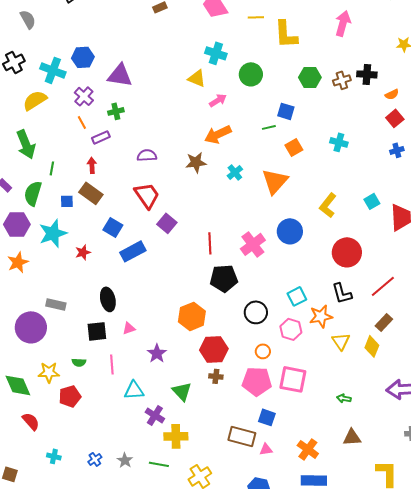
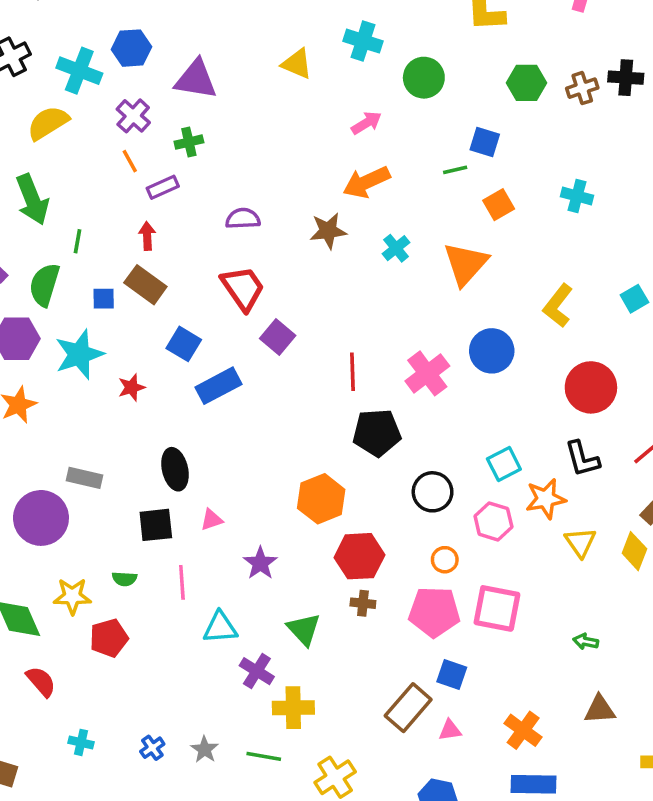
yellow triangle: (197, 78) -> (297, 64), moved
brown rectangle: (242, 436) -> (408, 708), turned -64

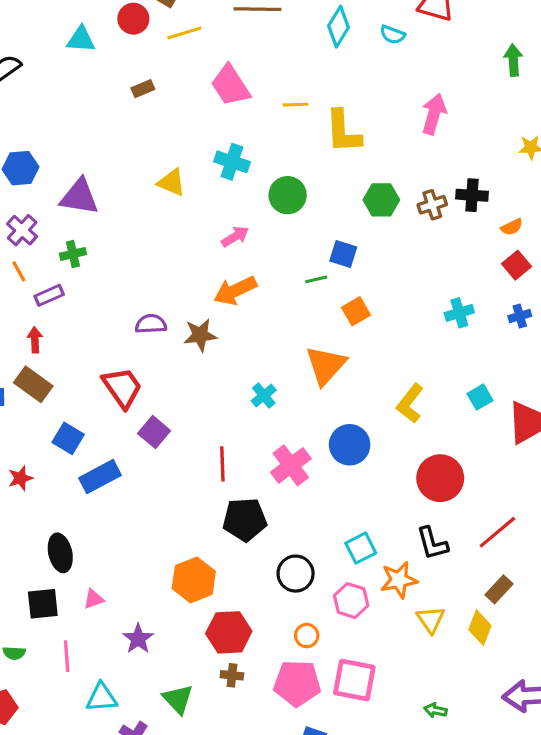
cyan cross: (577, 196) -> (459, 313), moved, turned -32
purple semicircle: (243, 219) -> (151, 324), moved
cyan cross: (396, 248) -> (264, 395), moved

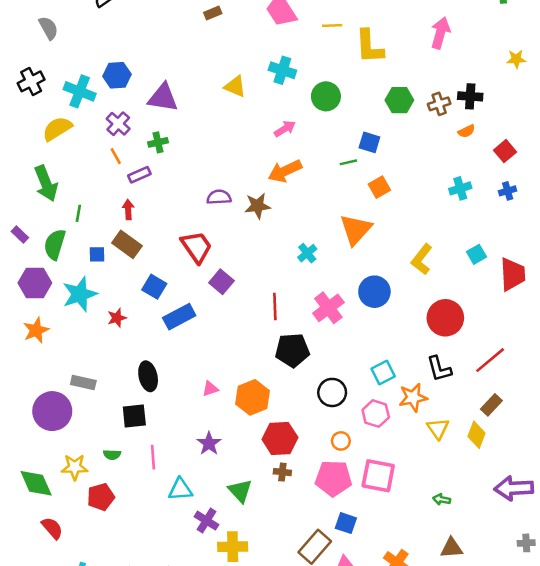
orange semicircle: (512, 227) -> (467, 131), moved
pink triangle: (94, 599) -> (210, 389), moved

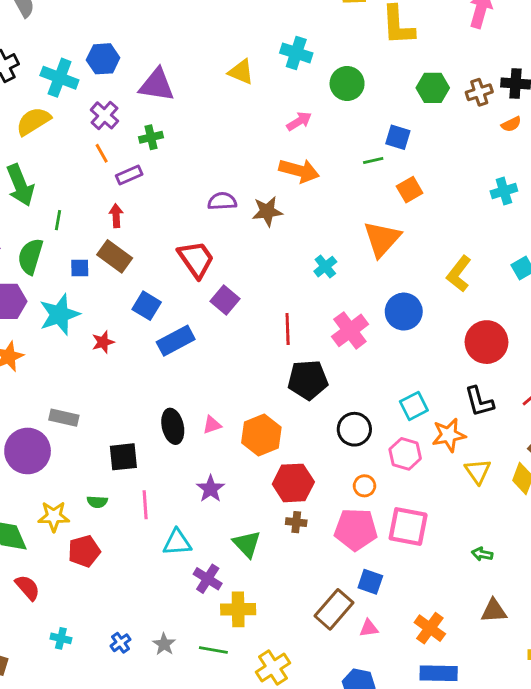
orange arrow: (285, 171) -> (299, 171), turned -140
black ellipse: (148, 376) -> (173, 426), moved

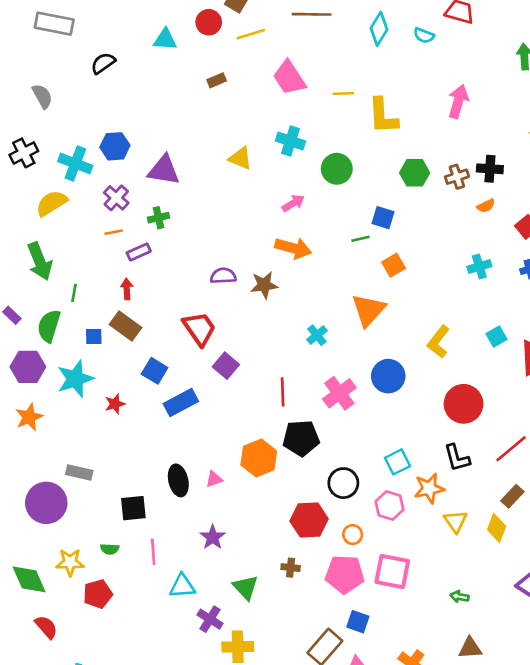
orange line: (102, 153) -> (114, 232), turned -72
orange hexagon: (261, 435) -> (259, 458), moved
red hexagon: (293, 483) -> (309, 520), moved

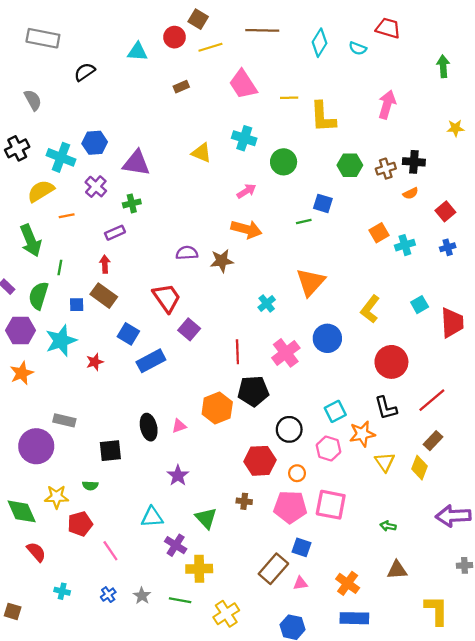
orange line: (114, 232) -> (67, 216), moved
orange square: (394, 265) -> (379, 233), moved
pink line: (153, 552) -> (110, 551), moved, turned -30

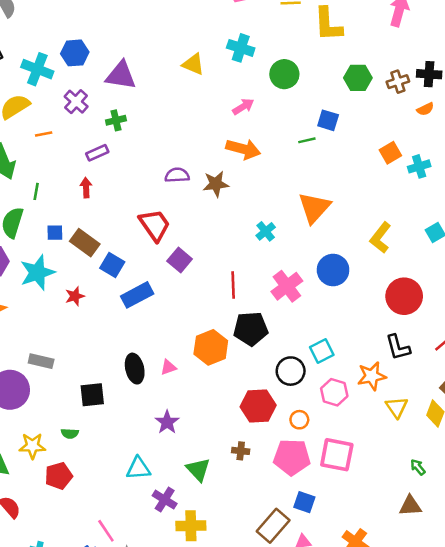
brown rectangle: (104, 296) -> (85, 243), moved
cyan square: (335, 411) -> (322, 351), moved
green arrow: (388, 526) -> (418, 467), moved, turned 40
pink line: (110, 551) -> (106, 531), moved
brown triangle: (397, 570) -> (410, 506), moved

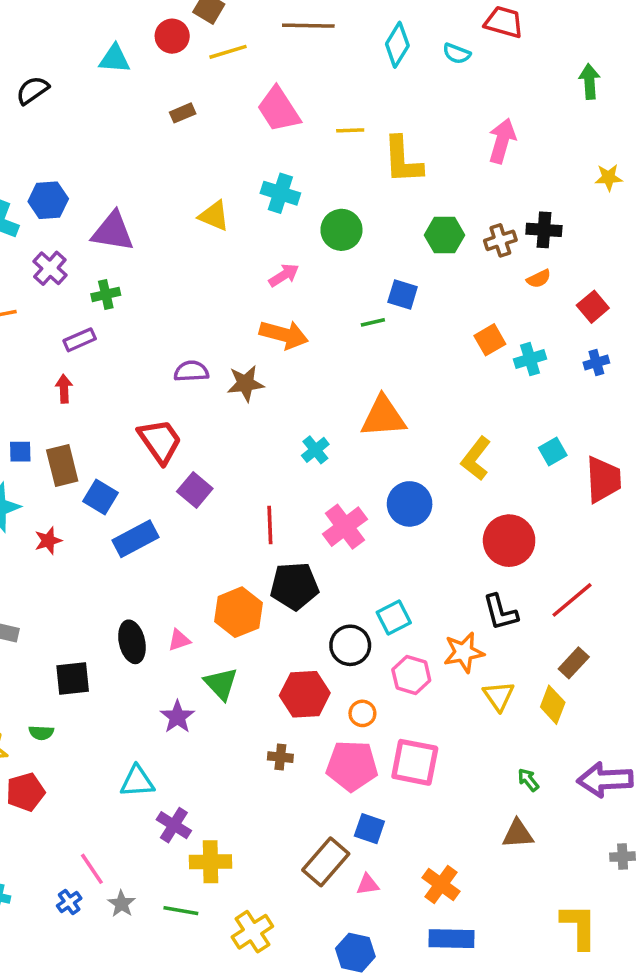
orange triangle: (314, 208) -> (383, 417), turned 44
brown rectangle: (85, 243) -> (62, 466), turned 40
green triangle: (198, 470) -> (221, 684), moved

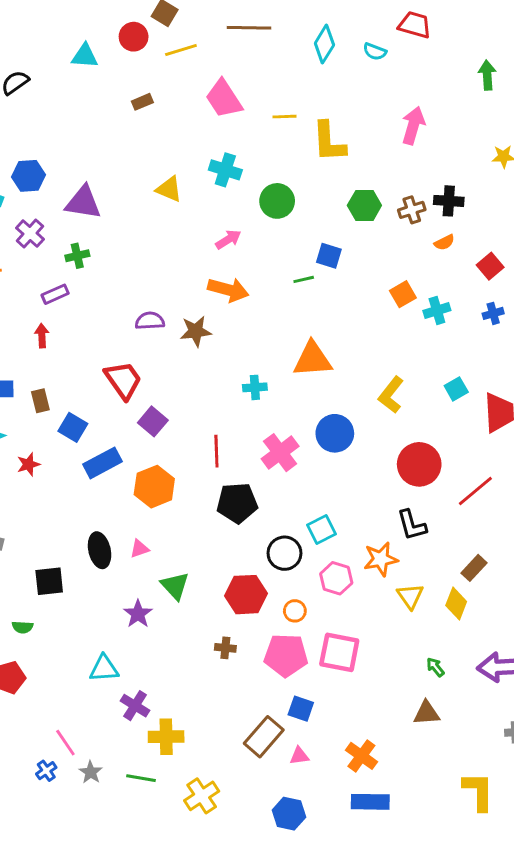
cyan cross: (315, 450) -> (255, 387), turned 35
brown rectangle: (62, 466) -> (40, 401), size x0.7
red line: (572, 600) -> (475, 491), moved
orange hexagon: (238, 612) -> (154, 487), moved

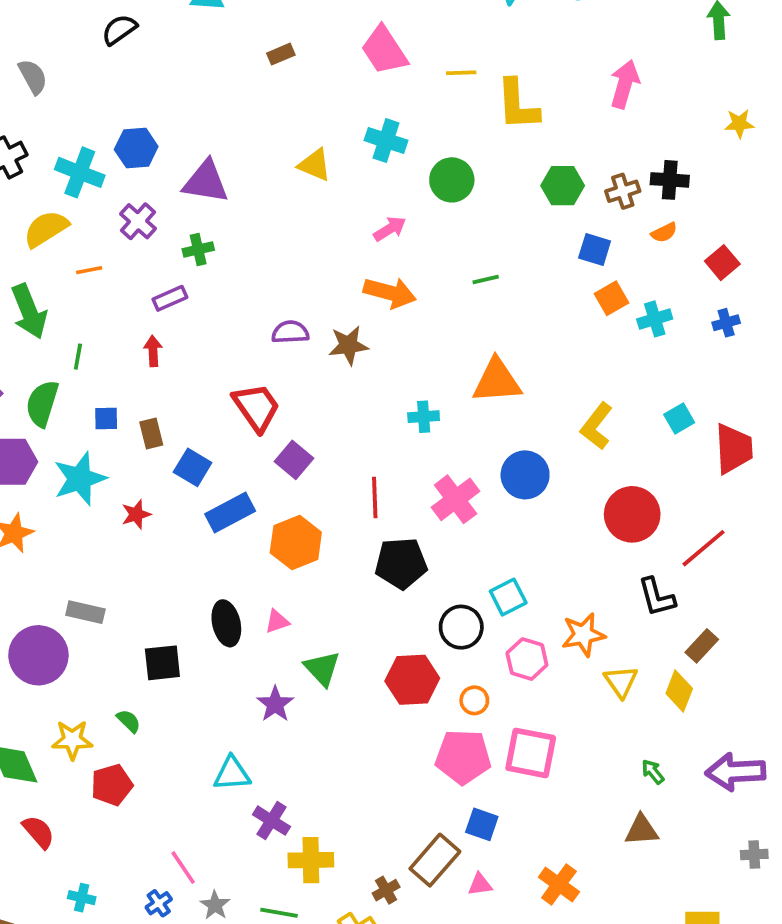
blue square: (329, 256) -> (595, 249), moved
black L-shape: (412, 525) -> (657, 597), moved
green semicircle: (23, 627) -> (129, 721), turned -138
brown cross: (225, 648) -> (386, 890), moved, turned -36

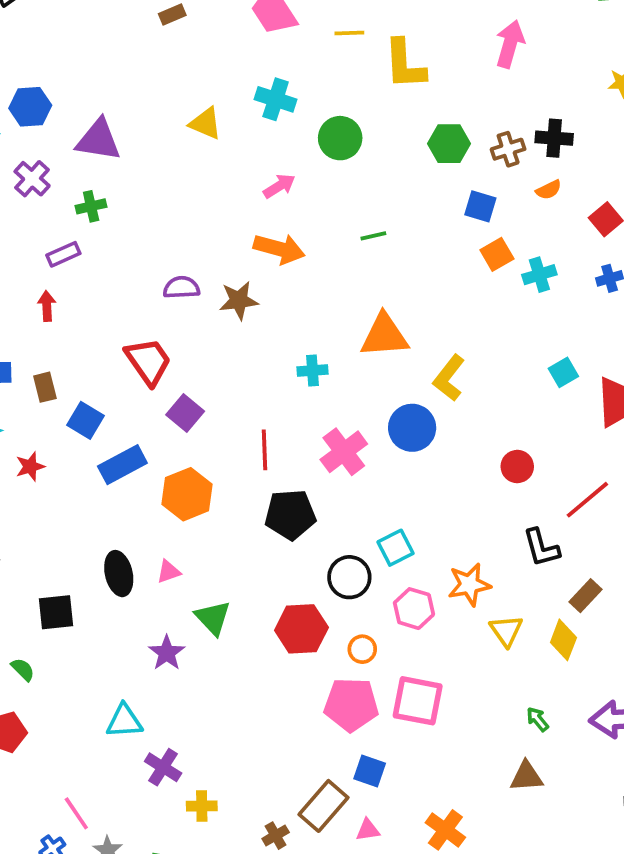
yellow L-shape: (596, 426) -> (449, 378), moved
red circle: (632, 514) -> (517, 467), size x0.6
yellow cross: (311, 860) -> (202, 806), size x0.7

